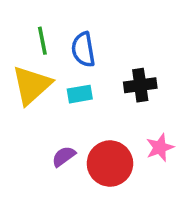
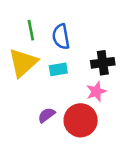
pink star: (160, 147) -> (96, 92), moved

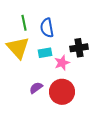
yellow triangle: (23, 63) -> (18, 48), turned -30
pink star: (96, 92) -> (62, 63), moved

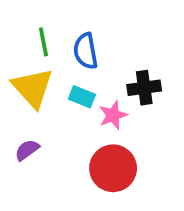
cyan rectangle: (45, 53) -> (82, 97), turned 32
purple semicircle: (36, 88) -> (27, 150), moved

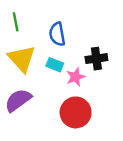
green line: (43, 42) -> (16, 22), moved
purple semicircle: (27, 150) -> (18, 100), size x1.6

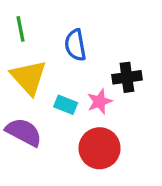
cyan rectangle: (55, 65) -> (66, 105), moved
purple semicircle: (18, 100) -> (24, 132), turned 64

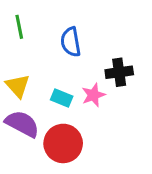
yellow triangle: (29, 77) -> (18, 86), moved, size x0.7
red circle: (100, 148) -> (63, 143), moved

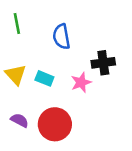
cyan rectangle: (62, 98) -> (44, 78), moved
purple semicircle: (22, 124) -> (20, 120), moved, size x0.6

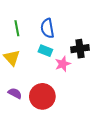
green line: (17, 24) -> (17, 28), moved
cyan rectangle: (44, 78) -> (45, 51), moved

